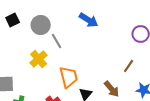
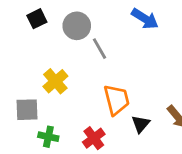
yellow cross: (39, 59) -> (55, 81), moved

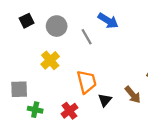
gray line: (99, 49) -> (87, 37), moved
yellow cross: (55, 81) -> (50, 60), moved

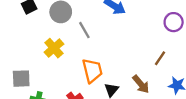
gray line: (87, 37) -> (84, 30), moved

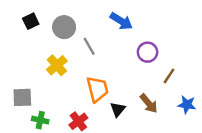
purple circle: (174, 22) -> (148, 52), moved

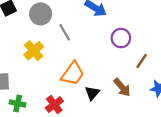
orange trapezoid: (97, 89) -> (73, 74), turned 50

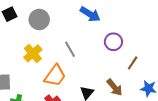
gray line: (65, 32) -> (70, 49), moved
orange trapezoid: (73, 74) -> (55, 76), moved

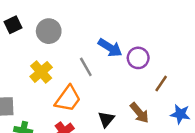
blue arrow: (90, 14) -> (110, 48), moved

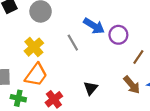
orange trapezoid: (68, 99) -> (36, 75), moved
brown arrow: (139, 113) -> (132, 85), moved

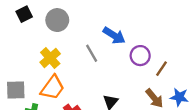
purple circle: (118, 35) -> (140, 56), moved

